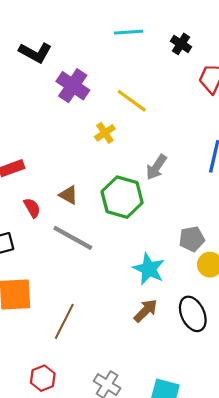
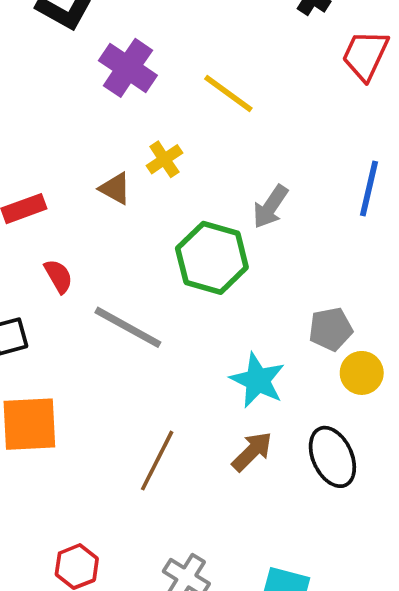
yellow cross: (105, 133) -> (164, 159), moved
brown triangle: (69, 195) -> (115, 188), moved
brown line: (64, 321) -> (157, 461), moved

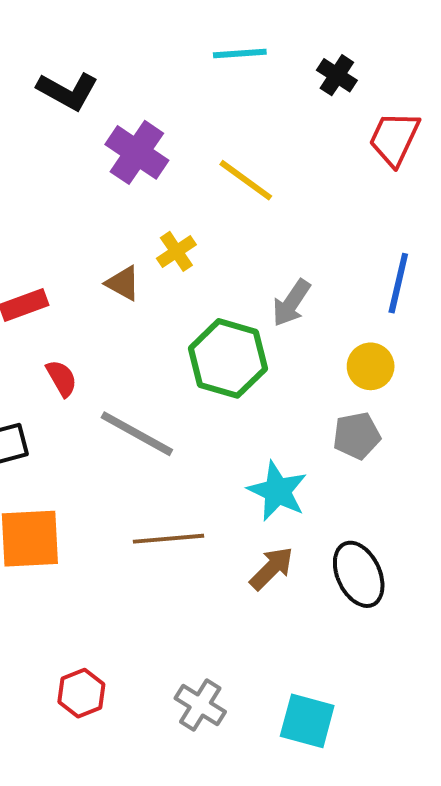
yellow circle: (362, 373) -> (371, 366), moved
brown line: (157, 461) -> (169, 539), moved, turned 58

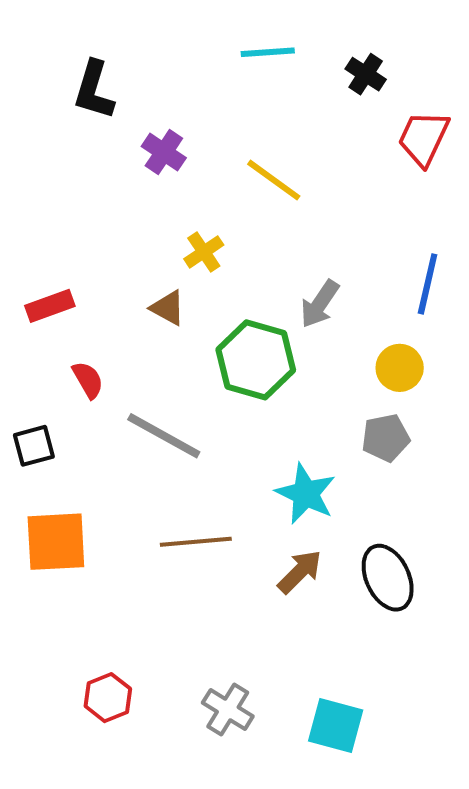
black L-shape: (68, 91) -> (94, 90), turned 78
purple cross: (137, 152) -> (164, 152), size x0.7
brown triangle: (123, 283) -> (168, 308), moved

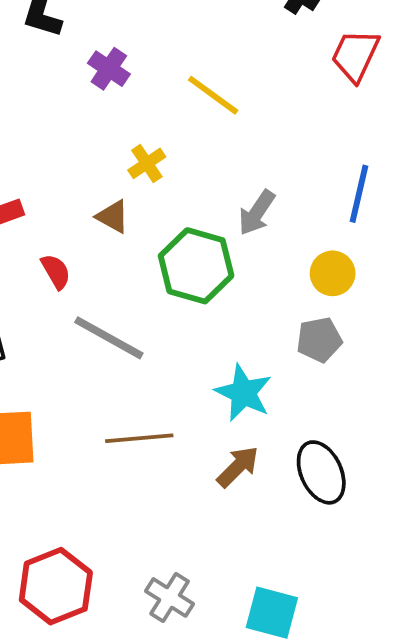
red semicircle: (88, 380) -> (56, 271), moved
red hexagon: (108, 698) -> (56, 586), size x1.6

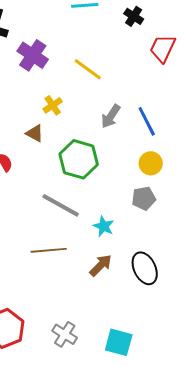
purple cross: (109, 69) -> (33, 55), size x1.4
blue line: (359, 194) -> (147, 121), moved, turned -40
gray arrow: (257, 213) -> (111, 116), moved
gray line: (109, 338) -> (61, 205), moved
cyan star: (243, 393) -> (104, 226), size x0.7

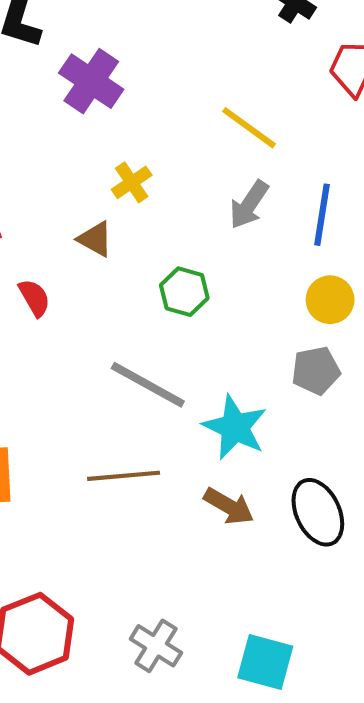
yellow line: (88, 69) -> (249, 128), moved
blue line: (147, 121) -> (322, 215), turned 36
green hexagon: (79, 159) -> (184, 292), size x0.6
cyan star: (104, 226) -> (235, 427), size x1.5
brown arrow: (101, 265) -> (229, 506), turned 75

